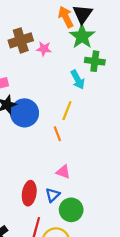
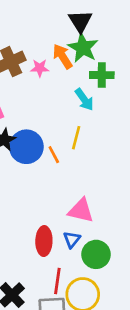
orange arrow: (66, 17) -> (63, 56), moved
orange line: (57, 134) -> (54, 155), moved
pink triangle: (63, 172) -> (81, 211), size x1.5

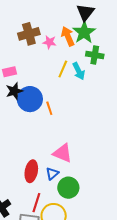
yellow line: (76, 138) -> (63, 69), moved

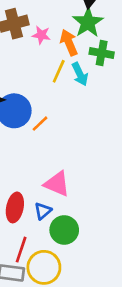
orange arrow: (68, 36) -> (69, 43), moved
orange line: (49, 108) -> (40, 124), turned 64

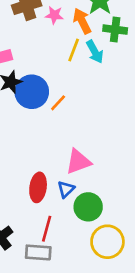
pink triangle: (57, 184) -> (78, 162), turned -40
yellow circle: (44, 267) -> (107, 242), moved

